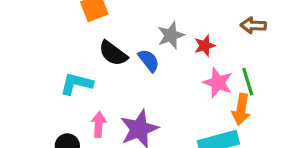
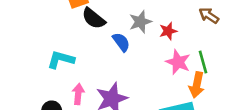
brown arrow: (253, 25) -> (209, 16), turned 30
black semicircle: (113, 53) -> (94, 18), moved

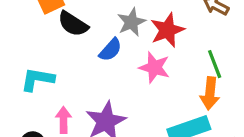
red star: (168, 31) -> (167, 30), size x1.5
blue semicircle: (121, 42) -> (110, 50), turned 84
pink star: (178, 62) -> (154, 68), moved

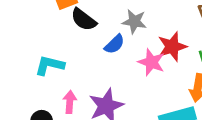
gray star: (132, 22) -> (134, 22), turned 30
red star: (167, 30) -> (172, 47), moved

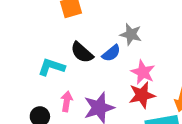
black semicircle: (84, 20) -> (82, 52), moved
red star: (172, 47) -> (142, 95), moved

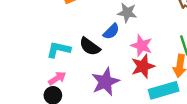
black semicircle: (82, 52) -> (90, 46), moved
pink arrow: (67, 101) -> (57, 78), moved, turned 54

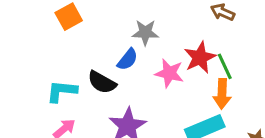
red star: (143, 66) -> (200, 58), moved

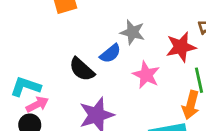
red star: (200, 58) -> (181, 47), moved
cyan L-shape: (62, 91) -> (26, 87), moved

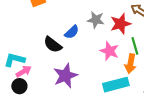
gray star: (132, 32) -> (96, 20), moved
pink star: (146, 75) -> (109, 51), moved

